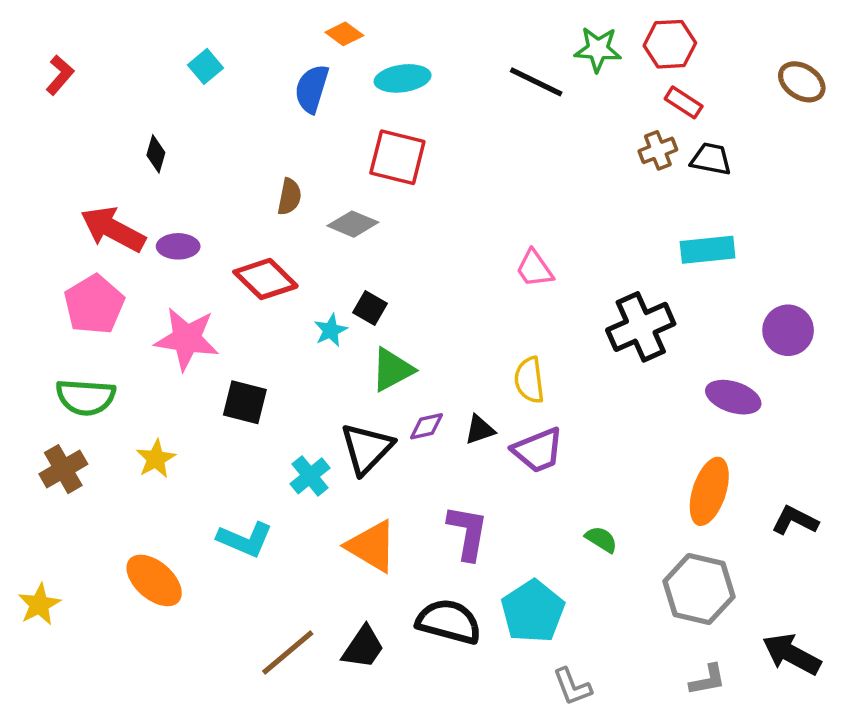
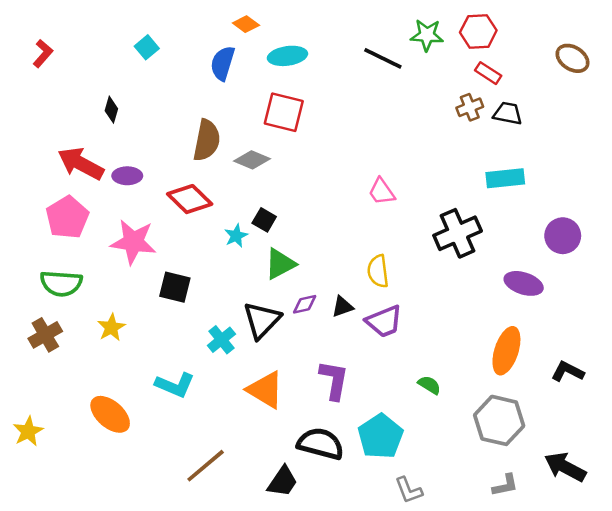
brown semicircle: (289, 197) -> (207, 140), size x1.6
black trapezoid: (363, 647) -> (283, 482), moved

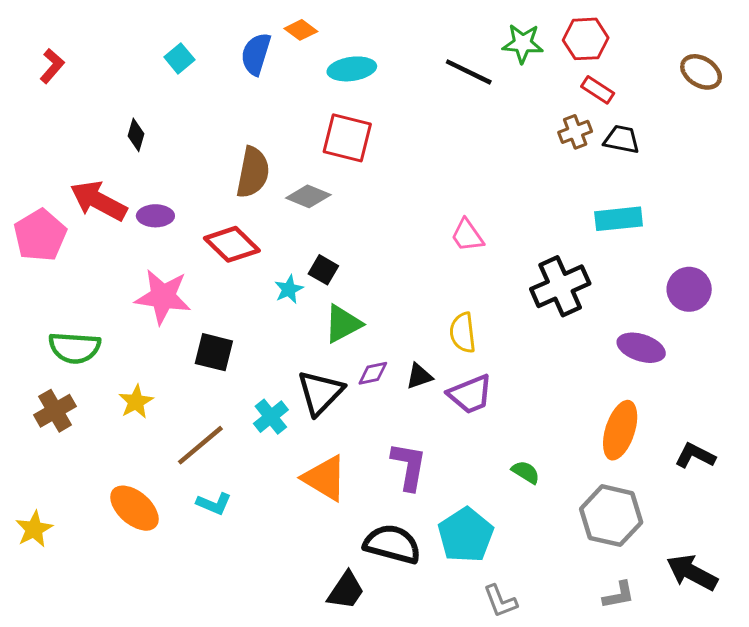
blue semicircle: (223, 63) -> (256, 54), moved
pink pentagon: (67, 217) -> (40, 235), moved
cyan L-shape: (175, 385) -> (214, 504), moved, size x0.7
brown line: (206, 466) -> (200, 445), moved

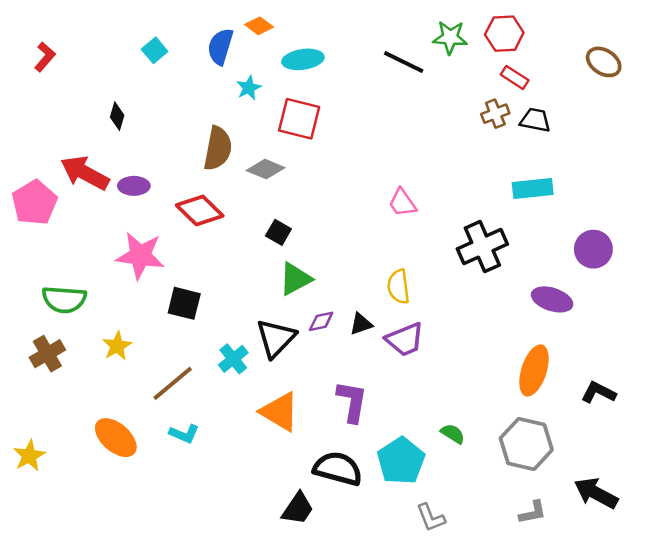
cyan star: (289, 289) -> (249, 88), moved
green semicircle: (526, 472) -> (453, 434), moved

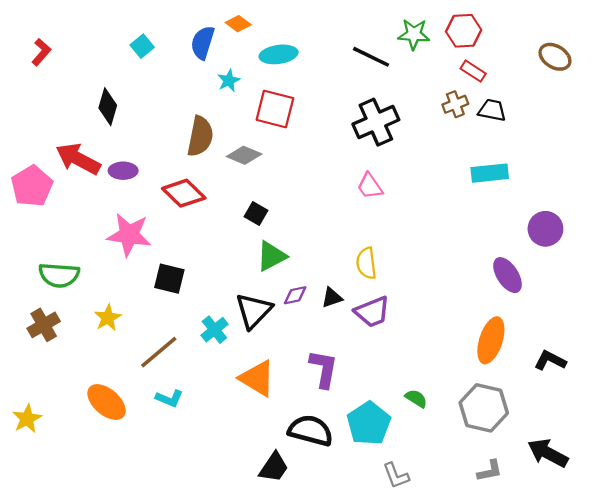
black diamond: (117, 116) -> (108, 107), size x1.4
black cross: (482, 247) -> (376, 122), moved
purple ellipse: (552, 299) -> (507, 275), turned 39

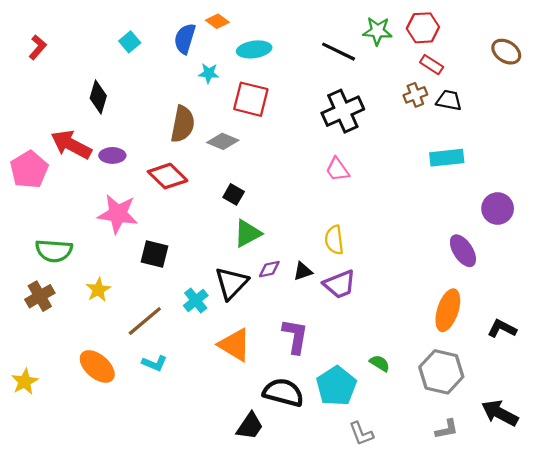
cyan star: (229, 81) -> (209, 73), turned 30

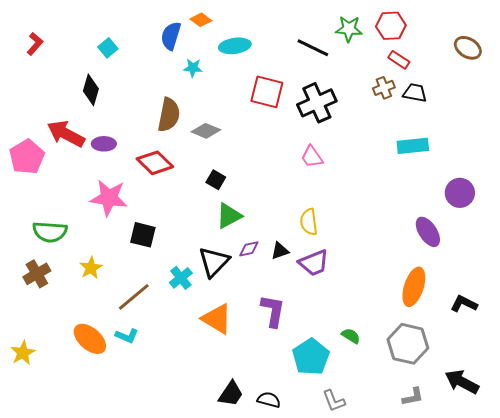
cyan square: (130, 42) -> (108, 48), moved
red square: (251, 99) -> (267, 92), moved
cyan L-shape: (155, 363) -> (127, 336), moved
black semicircle: (283, 392) -> (269, 400), moved, size x0.6

